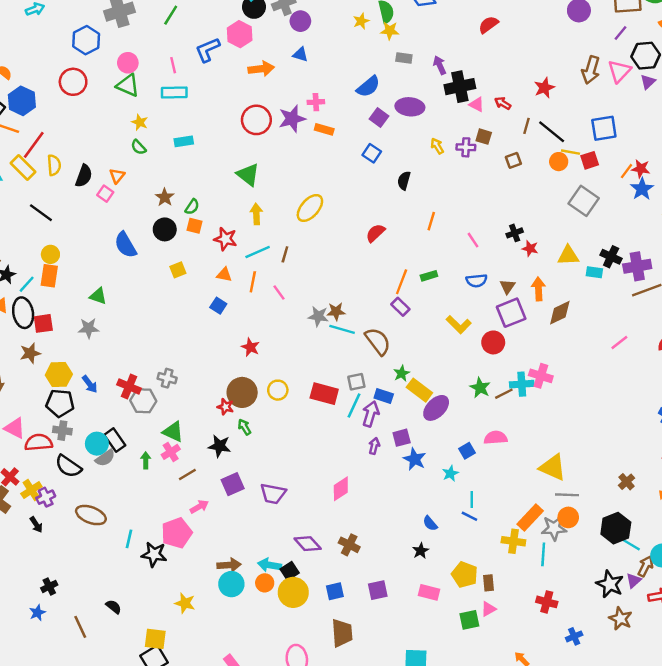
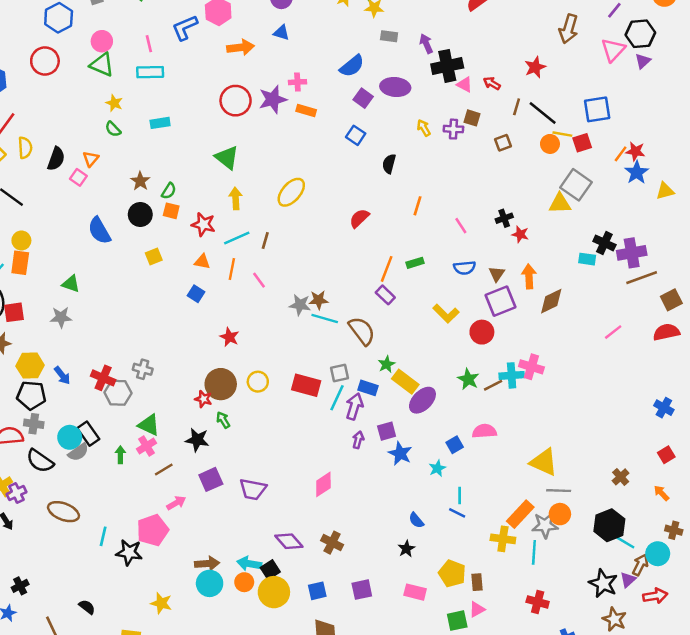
brown arrow: (591, 70) -> (569, 29), moved
yellow triangle: (568, 256) -> (560, 203), moved

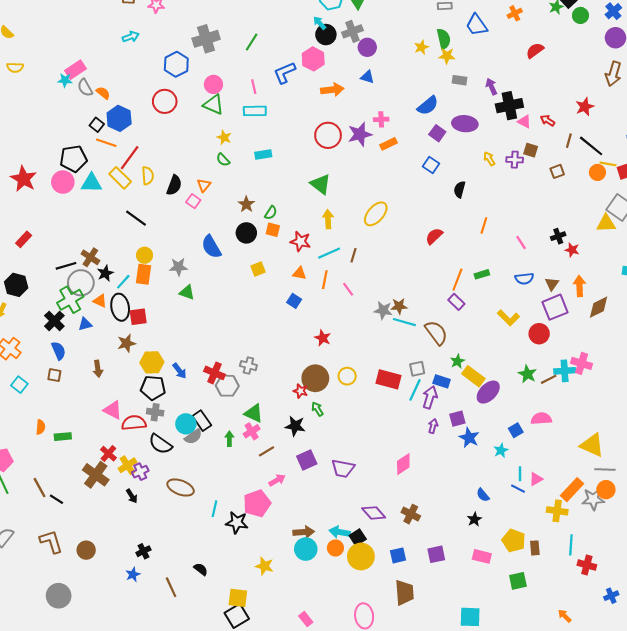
orange rectangle: (306, 111) -> (388, 144), turned -42
gray star: (61, 317) -> (178, 267), moved
cyan line: (534, 552) -> (571, 545), moved
pink triangle: (477, 609) -> (536, 479), moved

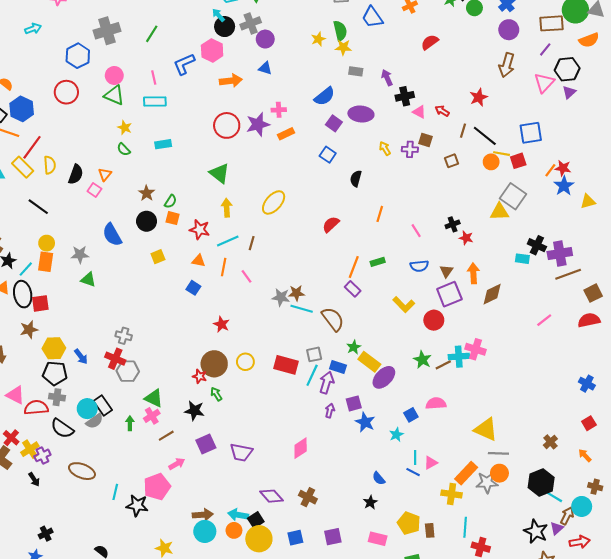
black cross: (509, 106) -> (405, 96), size x0.7
gray cross: (248, 366) -> (124, 336), moved

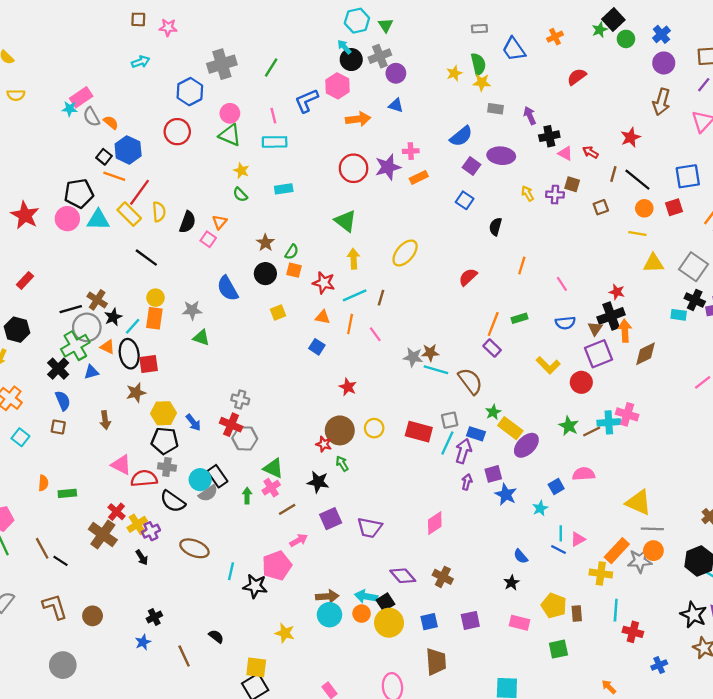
yellow line: (502, 154) -> (637, 234), moved
gray square: (513, 196) -> (693, 267), moved
black cross: (453, 224) -> (611, 316), moved, size x1.6

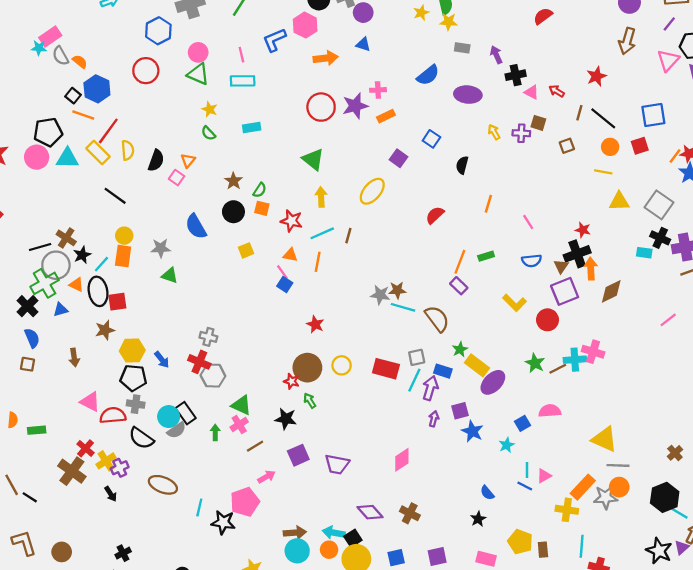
purple square: (471, 166) -> (398, 158), moved
pink line: (375, 334) -> (282, 272), moved

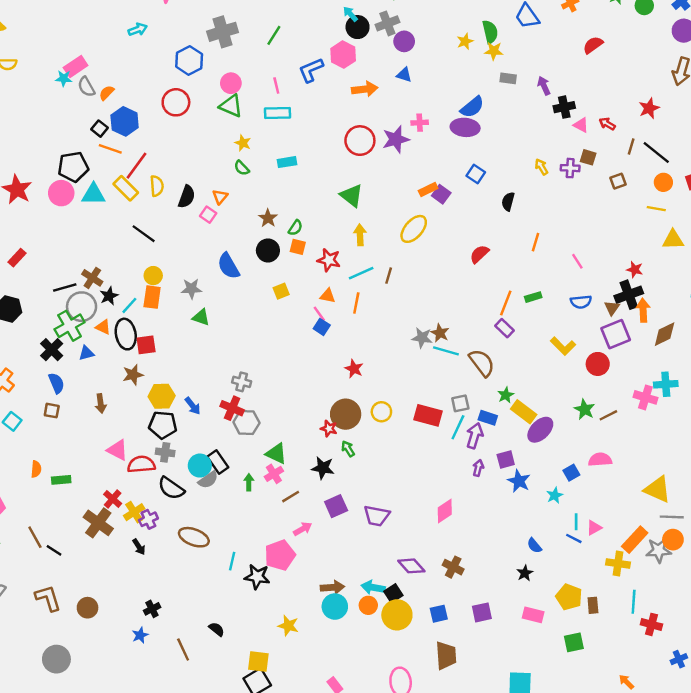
orange semicircle: (80, 62) -> (107, 93), turned -84
purple ellipse: (468, 95) -> (465, 127), moved
orange rectangle: (386, 116) -> (428, 190), moved
brown star: (397, 290) -> (440, 333), turned 30
cyan cross: (575, 360) -> (666, 384), moved

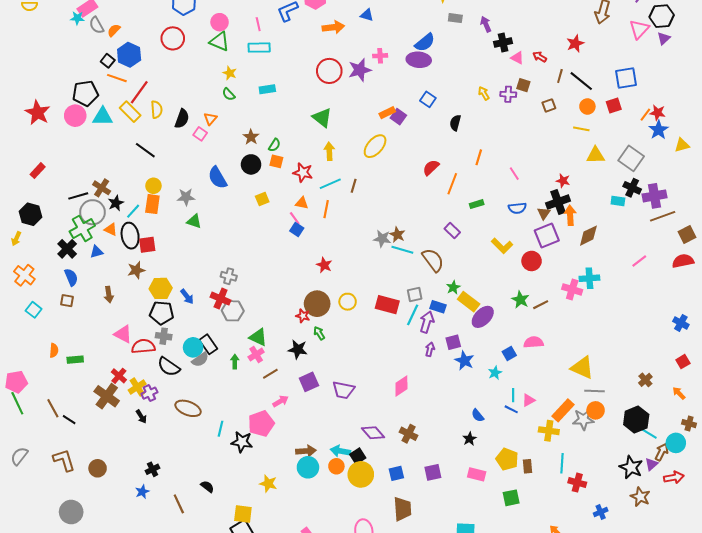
orange line: (506, 303) -> (452, 184), moved

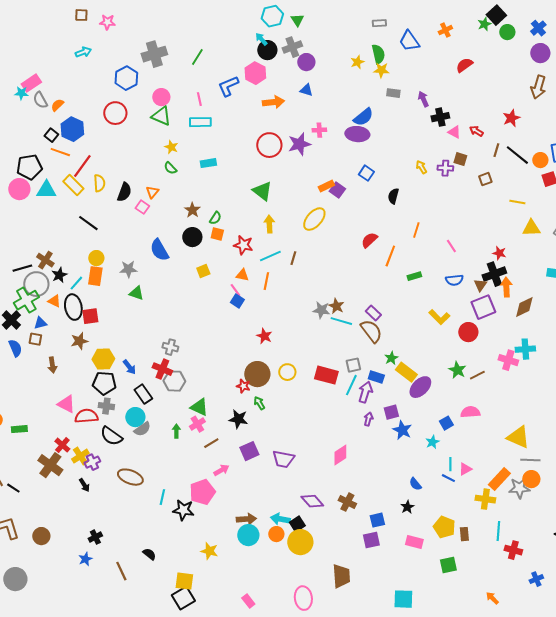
orange circle: (587, 107) -> (540, 160), moved
purple rectangle: (452, 230) -> (373, 313), moved
brown square: (67, 301) -> (35, 339), moved
black rectangle: (208, 344) -> (143, 394), moved
blue square: (396, 473) -> (377, 520), moved

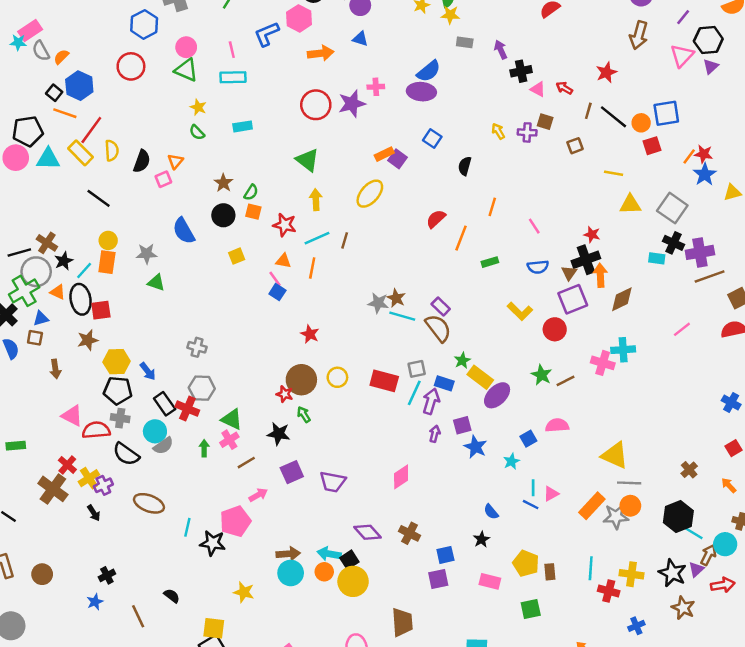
pink square: (142, 207) -> (163, 179), turned 32
red cross: (162, 369) -> (187, 409), moved
yellow cross: (485, 499) -> (632, 574), moved

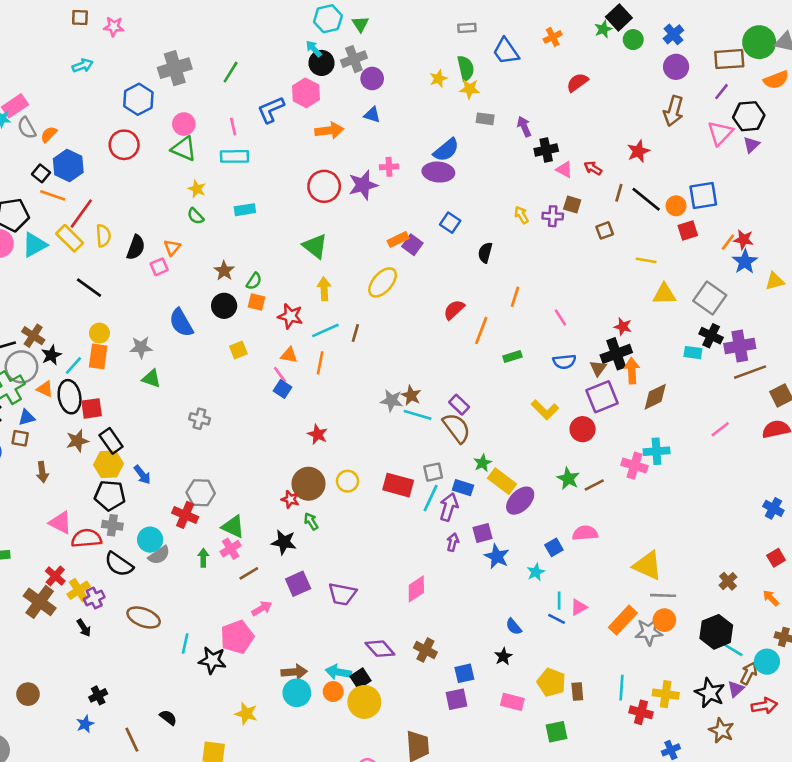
cyan triangle: (48, 159) -> (34, 245), turned -30
gray cross: (197, 347) -> (199, 419), moved
black rectangle: (165, 404) -> (111, 441), moved

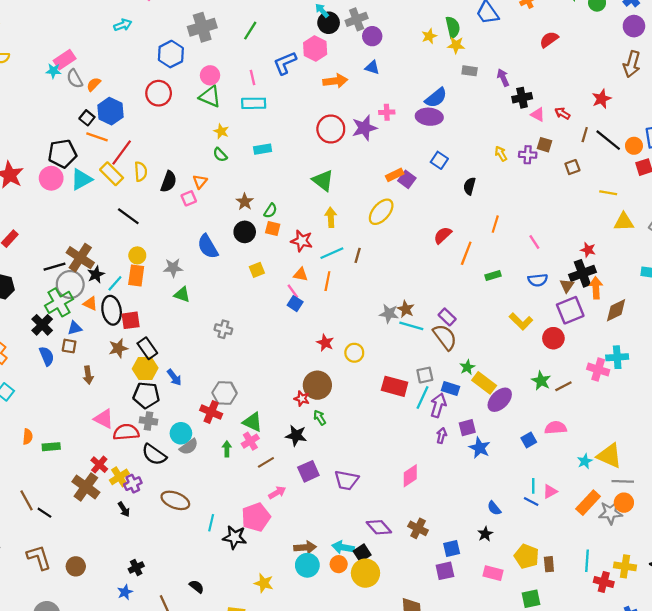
brown cross: (33, 336) -> (80, 258), size x1.4
yellow circle: (347, 481) -> (354, 353), moved
cyan star: (536, 572) -> (585, 461), moved

